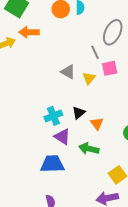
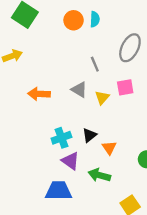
orange arrow: (29, 32) -> (39, 94), moved
gray line: (95, 52) -> (95, 64), moved

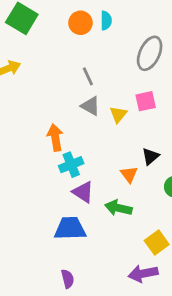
gray line: (95, 64) -> (88, 76), moved
orange arrow: (39, 94) -> (55, 138), moved, turned 80
black triangle: (89, 135) -> (150, 156), moved

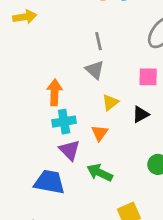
yellow triangle: (118, 114) -> (110, 102), moved
black triangle: (150, 156) -> (141, 114), moved
orange triangle: (129, 174) -> (100, 133), moved

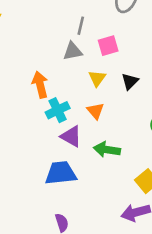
gray line: (98, 41) -> (81, 26), moved, turned 42
gray triangle: (95, 70) -> (73, 51), turned -36
pink square: (148, 77) -> (108, 46), moved

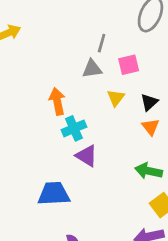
orange triangle: (95, 111) -> (151, 127), moved
green arrow: (107, 150) -> (149, 171), moved
blue trapezoid: (61, 173) -> (54, 194), moved

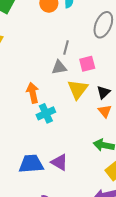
yellow triangle: (116, 98) -> (78, 89), size x1.5
purple triangle: (87, 156) -> (59, 162), moved

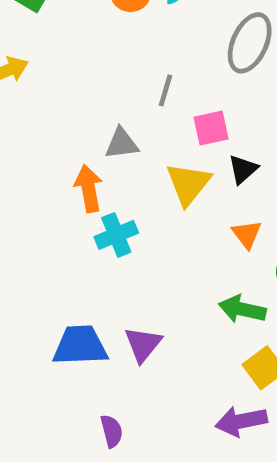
gray triangle: (59, 67) -> (122, 144), moved
black triangle: (103, 92) -> (243, 169), moved
purple triangle: (59, 162) -> (143, 344), turned 36

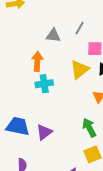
gray triangle: (122, 144) -> (53, 35), moved
green arrow: (242, 309) -> (89, 128), turned 36

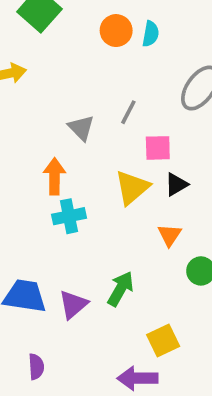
gray triangle: (53, 35) -> (81, 128), turned 42
green arrow: (89, 128) -> (121, 289), moved, turned 60

